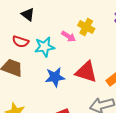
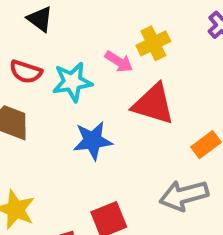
yellow cross: (86, 27) -> (153, 43), turned 35
red triangle: (86, 72) -> (153, 104), moved

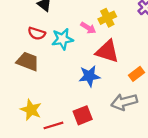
blue star: (93, 141) -> (89, 76), moved

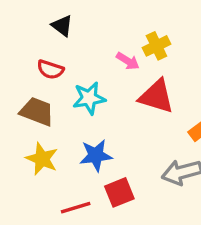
cyan star: (62, 39) -> (89, 98), moved
blue star: (89, 76) -> (96, 155), moved
yellow star: (31, 110) -> (42, 159), moved

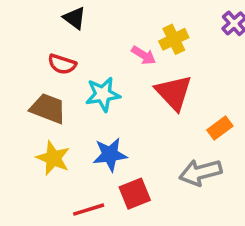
red triangle: (156, 96) -> (174, 93), turned 30

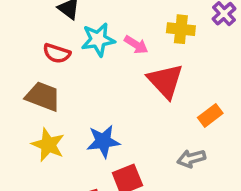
yellow cross: (174, 39) -> (181, 29), moved, turned 32
cyan star: (103, 94) -> (98, 40), moved
gray arrow: (200, 172) -> (191, 159), size x0.7

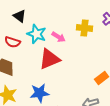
cyan star: (98, 40) -> (37, 34), turned 30
red triangle: (165, 81) -> (50, 59), moved, turned 50

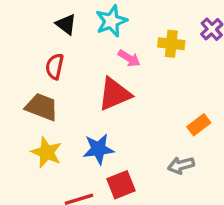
cyan star: (37, 34) -> (111, 21), moved, turned 30
red semicircle: (13, 42) -> (55, 66), turned 84

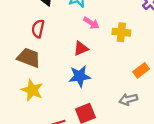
yellow cross: (171, 44) -> (121, 32), moved
red triangle: (115, 94) -> (81, 48), size x0.6
blue star: (98, 149) -> (80, 76), moved

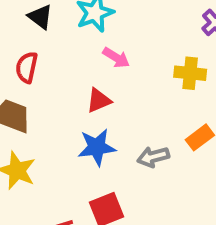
yellow cross: (121, 32) -> (190, 73), moved
gray arrow: (128, 99) -> (153, 157), moved

